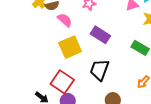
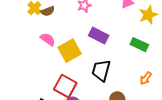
pink semicircle: (65, 20) -> (48, 39), moved

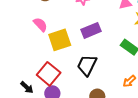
purple rectangle: (99, 36) -> (91, 30), turned -60

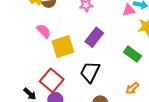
purple rectangle: (91, 30) -> (94, 37), turned -30

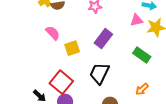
pink triangle: (129, 10) -> (137, 20), moved
yellow square: (63, 47) -> (72, 48), size x0.7

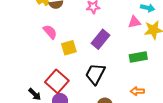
green rectangle: (142, 55) -> (138, 57), turned -48
orange arrow: (142, 89) -> (137, 91), turned 40

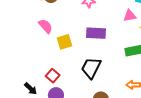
purple rectangle: (100, 39) -> (96, 33), turned 54
red square: (57, 81) -> (53, 76), size x0.6

